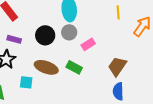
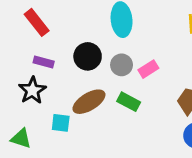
gray circle: (69, 32) -> (122, 65), moved
brown ellipse: (46, 67) -> (89, 102), turned -50

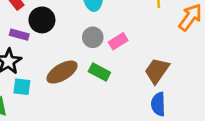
black circle: (88, 56) -> (42, 20), moved
cyan square: (61, 123) -> (22, 87), moved

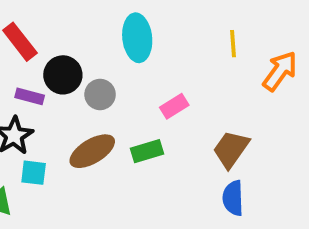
gray circle: (93, 37) -> (100, 94), moved
green rectangle: (99, 72) -> (147, 151), turned -45

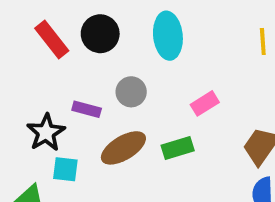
black circle: (63, 75) -> (100, 34), moved
purple rectangle: (30, 96) -> (87, 109), moved

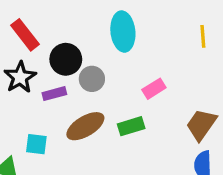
black circle: (100, 34) -> (66, 59), moved
purple rectangle: (87, 109) -> (54, 94), turned -30
black star: (46, 132) -> (20, 77), moved

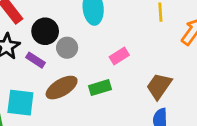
purple rectangle: (54, 94) -> (36, 60), turned 48
cyan square: (36, 144) -> (20, 103), size x1.5

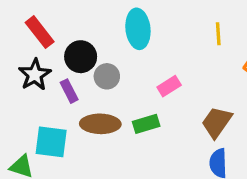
purple rectangle: (36, 60) -> (69, 91), turned 30
brown ellipse: (62, 88) -> (100, 124), turned 32

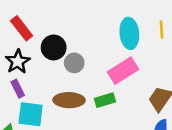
cyan ellipse: (138, 29) -> (129, 33), moved
pink rectangle: (169, 86) -> (123, 71), size x1.6
purple rectangle: (69, 91) -> (18, 89), moved

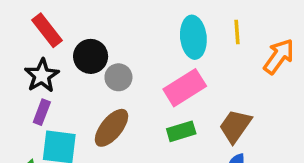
purple rectangle: (18, 89) -> (42, 112), turned 48
brown ellipse: (69, 100) -> (111, 128), turned -52
green rectangle: (105, 100) -> (181, 131), moved

